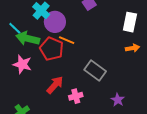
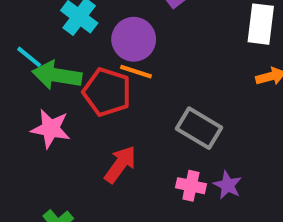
purple circle: (55, 22) -> (134, 39), moved
pink cross: (76, 96) -> (191, 186), moved, turned 32
purple star: (118, 100) -> (228, 185), moved

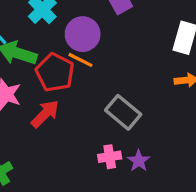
red arrow: (120, 164) -> (45, 114), moved
pink cross: (191, 186) -> (110, 157), turned -30

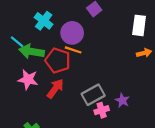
gray rectangle: (123, 112) -> (93, 95), moved, turned -60
purple star: (139, 161) -> (122, 100), moved

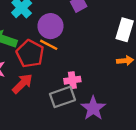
purple star: (122, 100) -> (93, 108), size x1.5
pink cross: (102, 110) -> (72, 80), moved

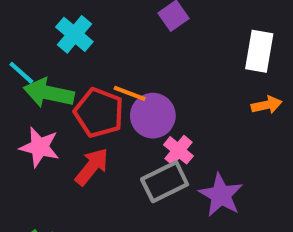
purple circle: (50, 26) -> (153, 116), moved
pink cross: (72, 80) -> (178, 150), turned -35

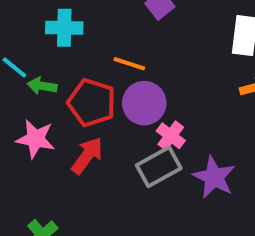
cyan cross: (74, 34) -> (64, 28), turned -36
green arrow: (49, 93) -> (42, 86), size x0.6
orange line: (130, 93) -> (129, 64), moved

